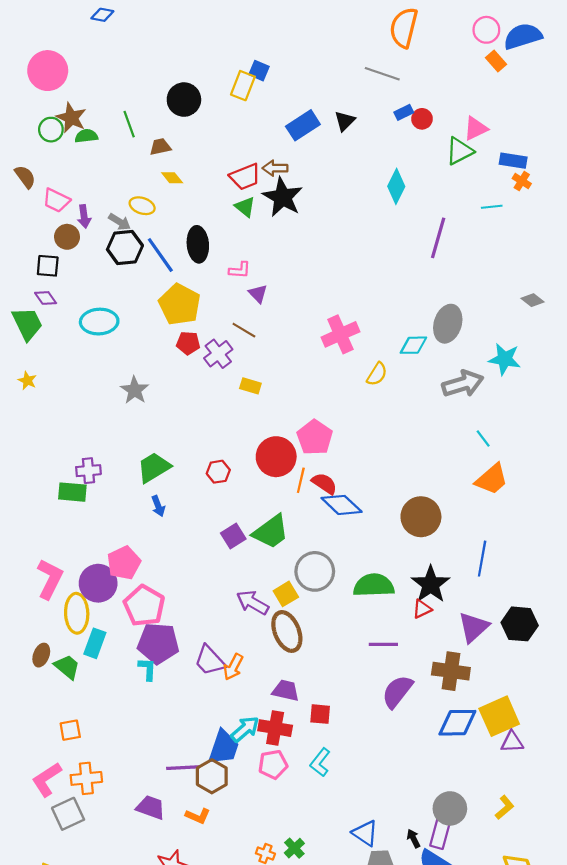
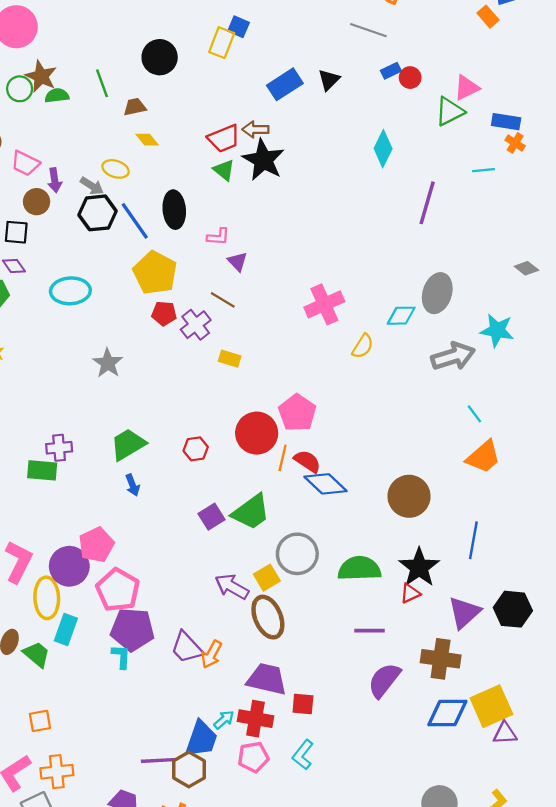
purple trapezoid: (286, 690) -> (267, 679), size x1.4
cyan arrow: (245, 729) -> (224, 720), size x0.7

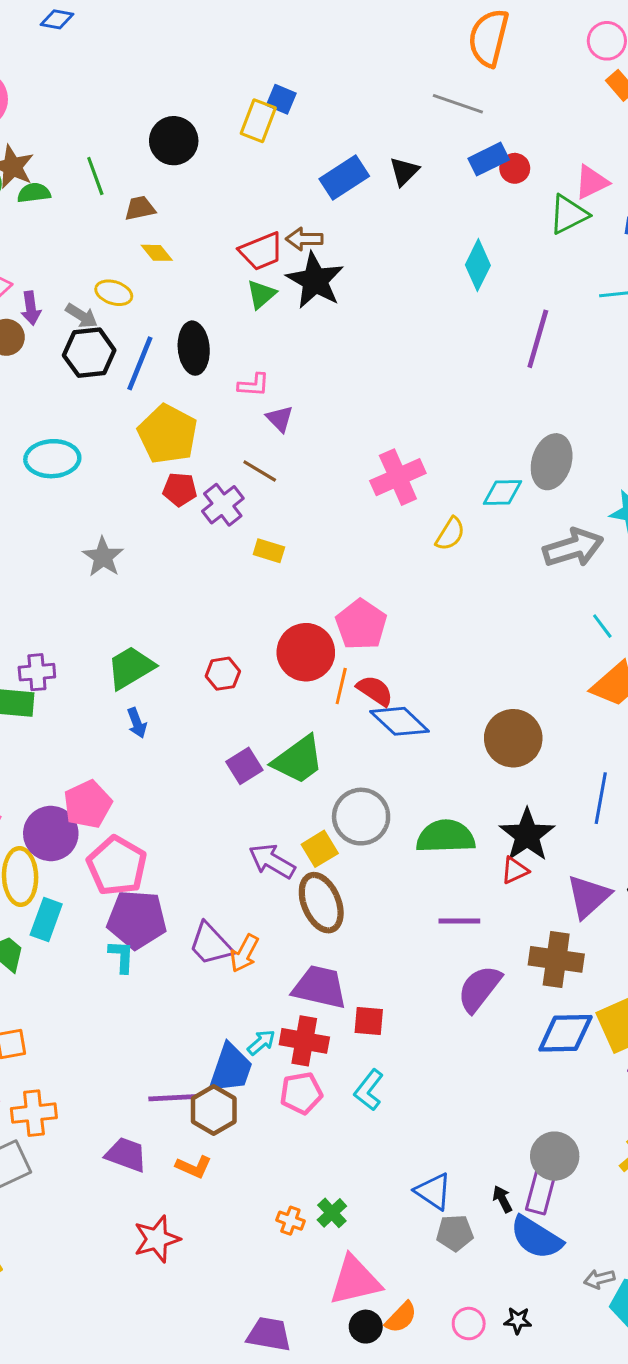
blue rectangle: (391, 71) -> (489, 159), size x1.4
green triangle: (224, 170) -> (261, 294), turned 40
blue line: (135, 221) -> (140, 363), turned 57

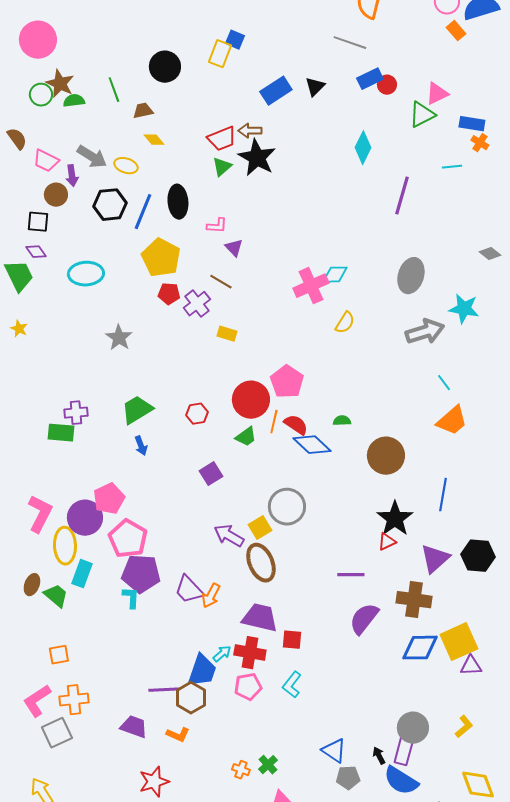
gray arrow: (82, 316) -> (92, 157), moved, size x1.4
cyan diamond: (502, 492) -> (335, 275), moved
green trapezoid: (298, 760) -> (246, 437), moved, size x0.6
green semicircle: (446, 837) -> (342, 421), moved, size x0.5

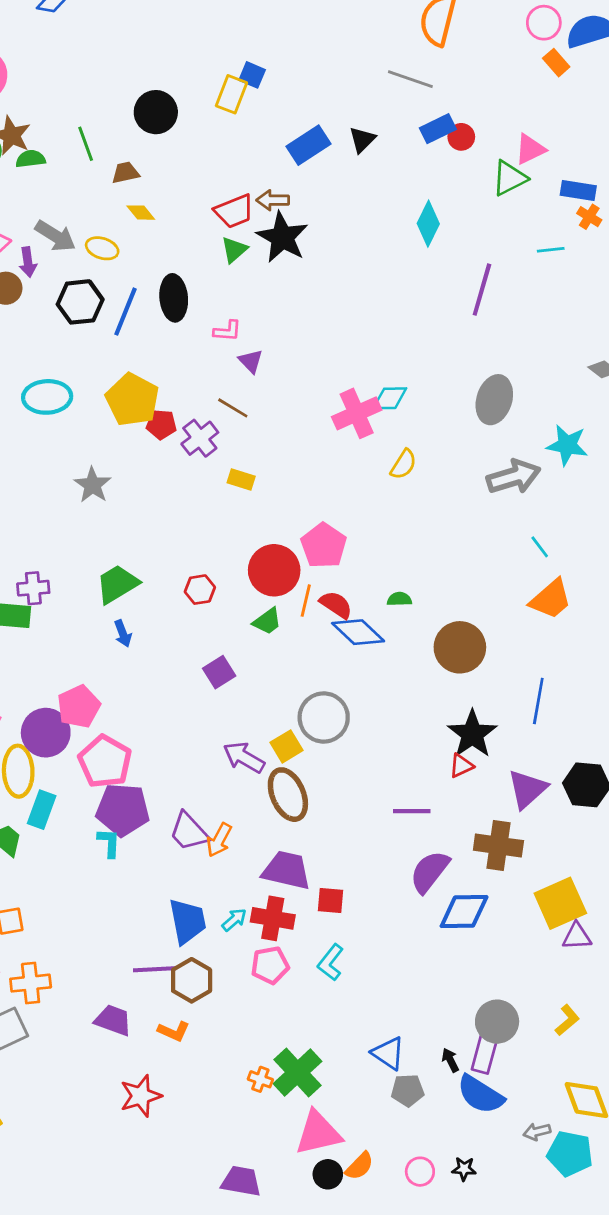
yellow pentagon: (161, 258) -> (132, 400), moved
blue diamond: (420, 648) -> (464, 912), moved
blue trapezoid: (202, 671) -> (187, 921), moved, turned -30
green cross: (268, 765) -> (298, 1072), size x1.8

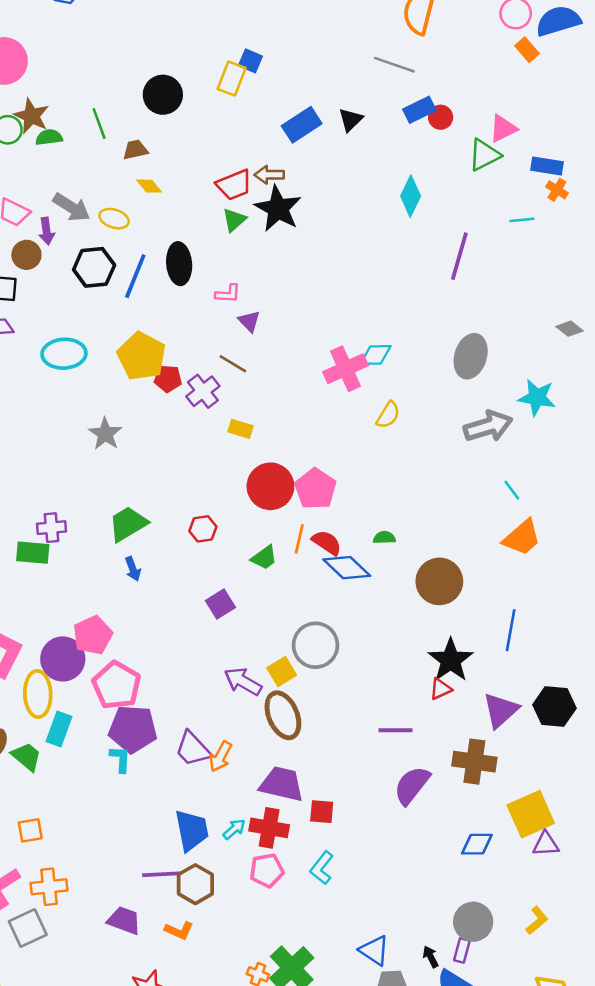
red circle: (274, 570) -> (270, 486), moved
blue diamond: (464, 912) -> (477, 844), moved, size x0.7
purple rectangle: (485, 1053) -> (462, 950), size x0.7

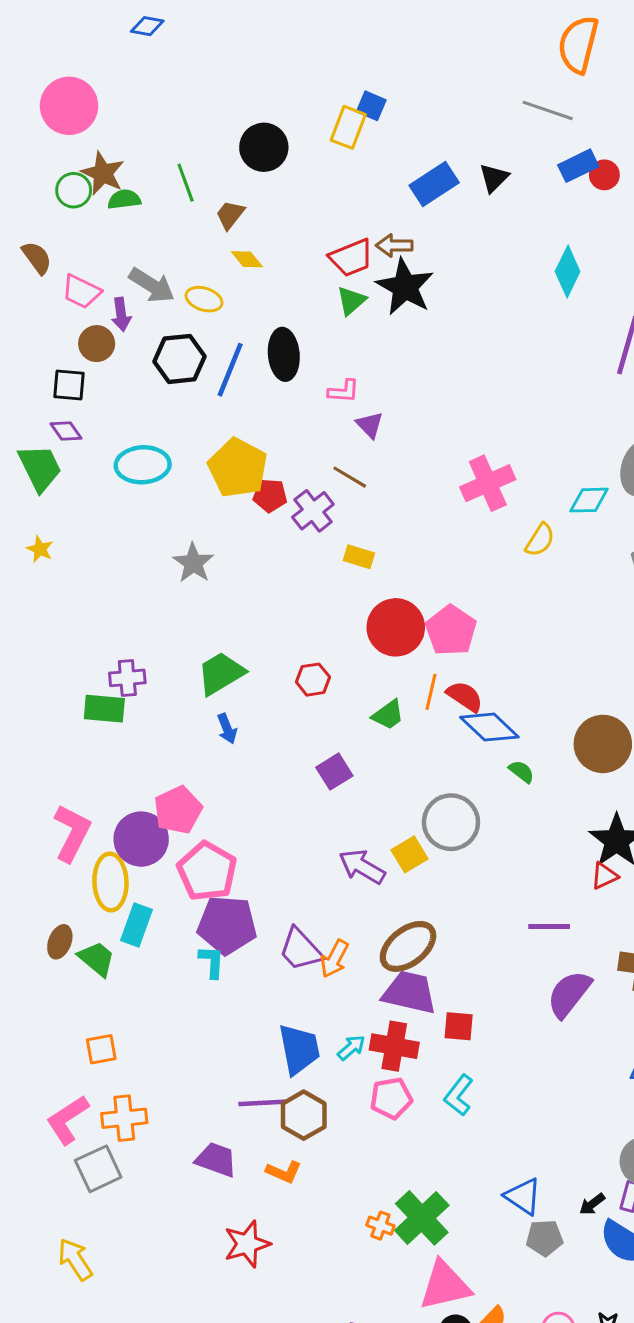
brown trapezoid: (135, 150) -> (230, 215), turned -40
cyan diamond: (376, 355) -> (589, 500), moved
green semicircle: (384, 538) -> (522, 772), moved, turned 40
brown ellipse: (283, 715) -> (408, 946), moved, turned 75
black arrow: (431, 957) -> (592, 1204), turned -100

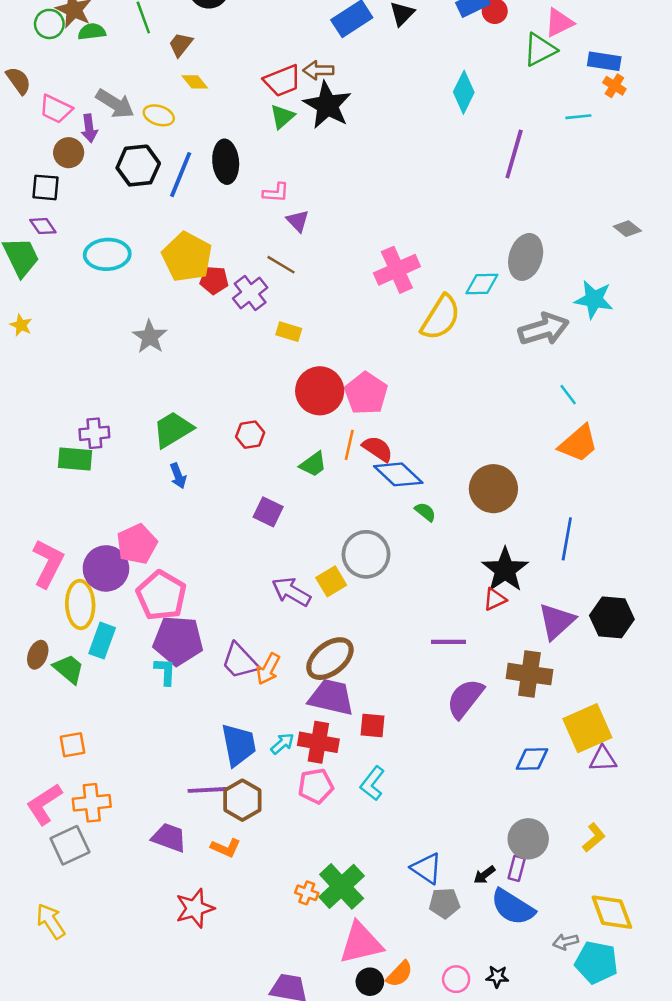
yellow semicircle: (540, 540) -> (441, 317), size x1.6
purple square: (334, 772) -> (268, 512), turned -32

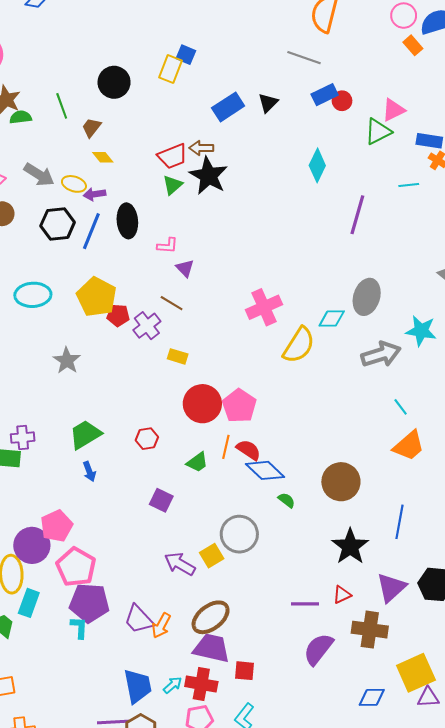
purple arrow: (89, 128) -> (95, 194), moved, turned 90
red triangle: (495, 599) -> (342, 595), moved

